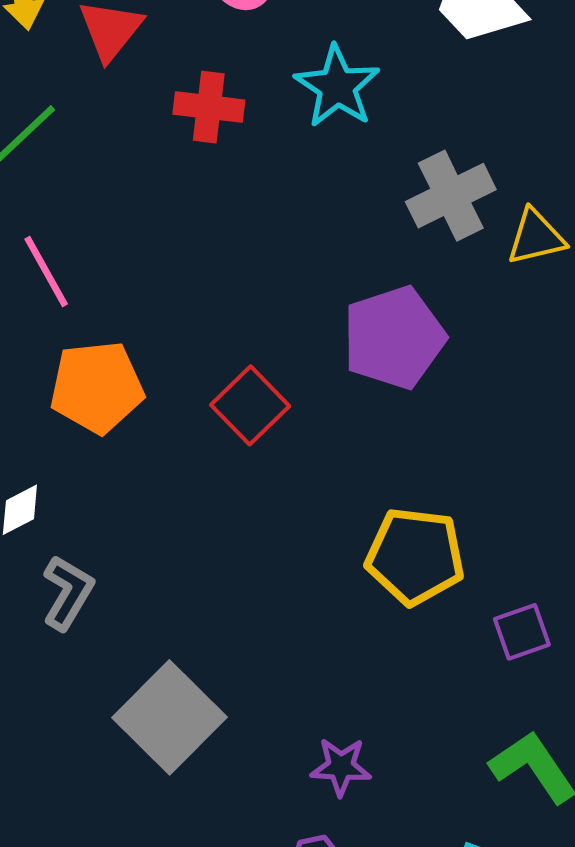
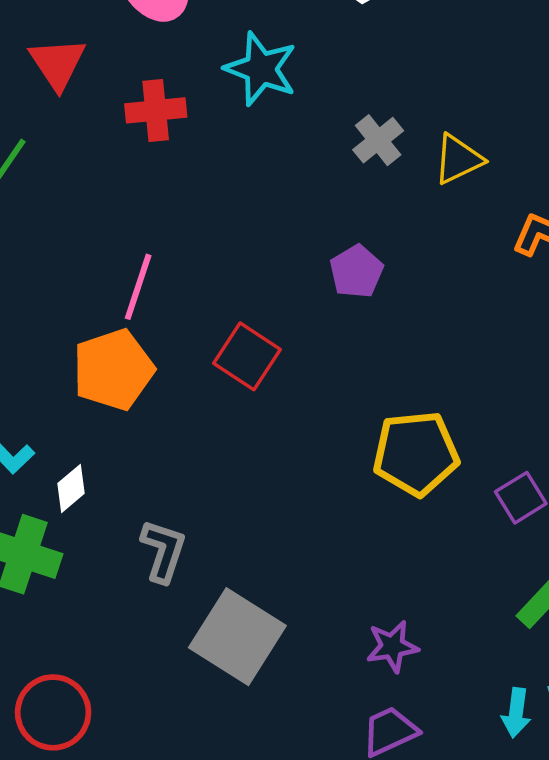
gray cross: (451, 196) -> (378, 140), size x0.7
pink line: (46, 272) -> (138, 287), moved, turned 60
purple pentagon: (394, 338) -> (356, 272), size x0.6
gray L-shape: (68, 593) -> (163, 551), moved

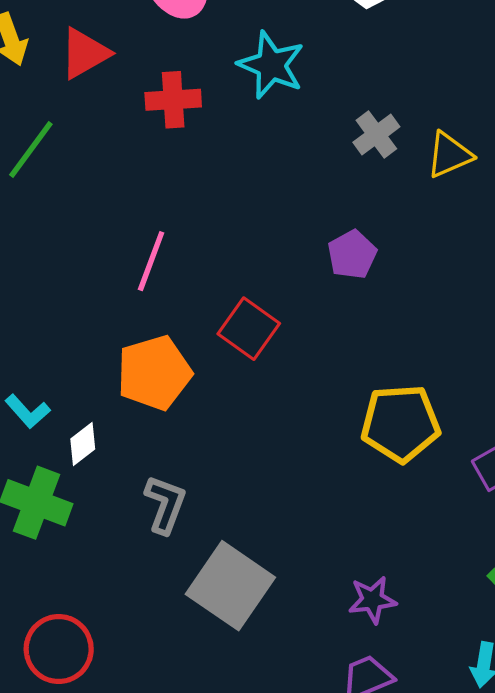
red triangle: (57, 63) -> (85, 53), turned 32
orange pentagon: (113, 370) -> (154, 373), moved

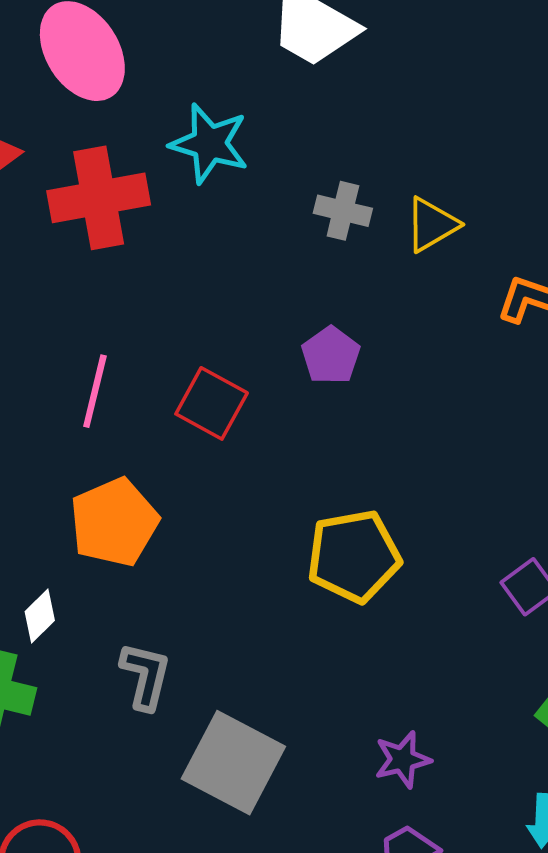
red cross: (173, 100) -> (99, 198), size x1.5
gray cross: (376, 135) -> (343, 211), turned -33
red square: (249, 329) -> (212, 403), moved
yellow pentagon: (400, 423) -> (354, 556), moved

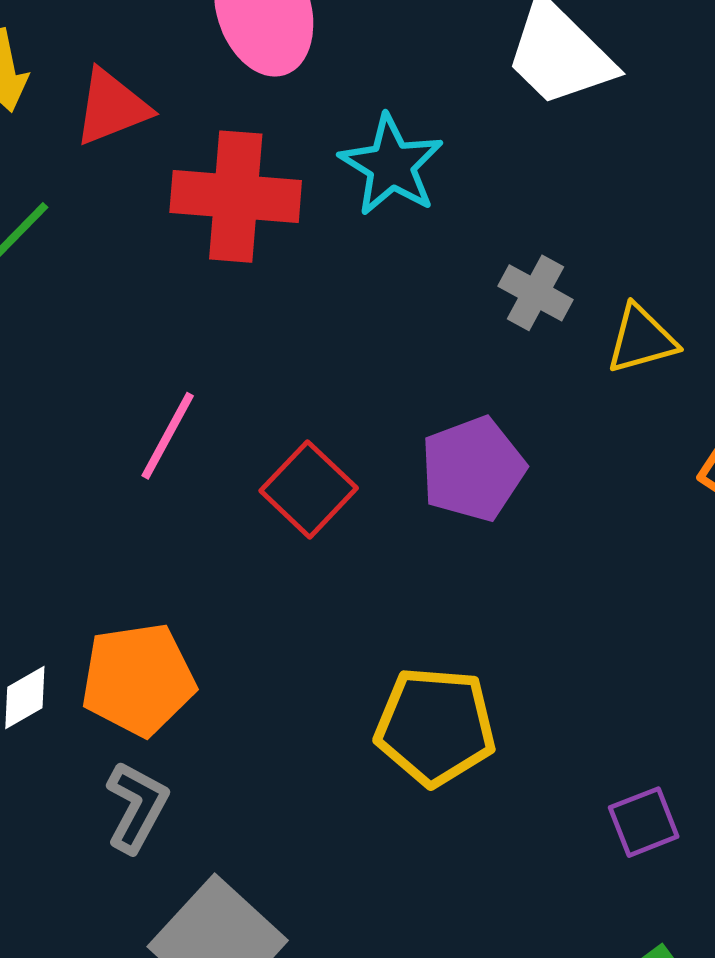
purple pentagon: (331, 355) -> (473, 469), size x1.4
orange pentagon: (114, 522) -> (138, 679), moved

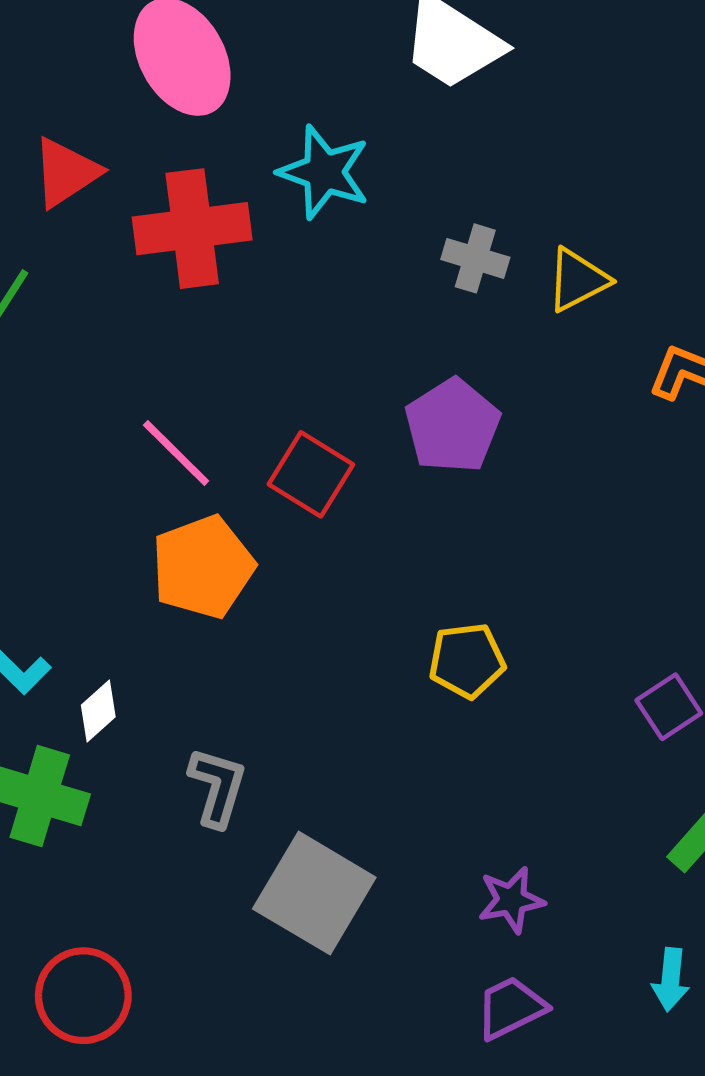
pink line: (168, 436) -> (176, 453), turned -62
orange pentagon: (138, 679) -> (203, 567), moved
yellow pentagon: (435, 726) -> (467, 661), size x0.7

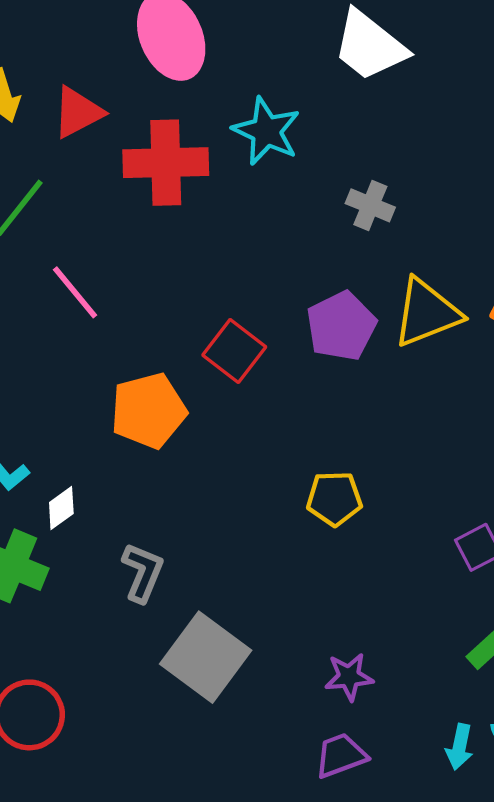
yellow triangle: (578, 280) -> (427, 313), moved, size x1.5
pink line: (176, 453) -> (75, 292), moved

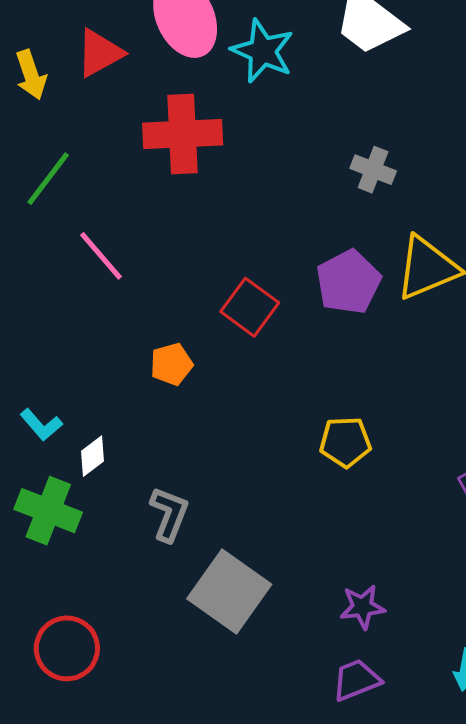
red triangle: (78, 112) -> (100, 53), moved
cyan star: (266, 131) -> (263, 51), moved
orange pentagon: (148, 411) -> (171, 364), size x0.6

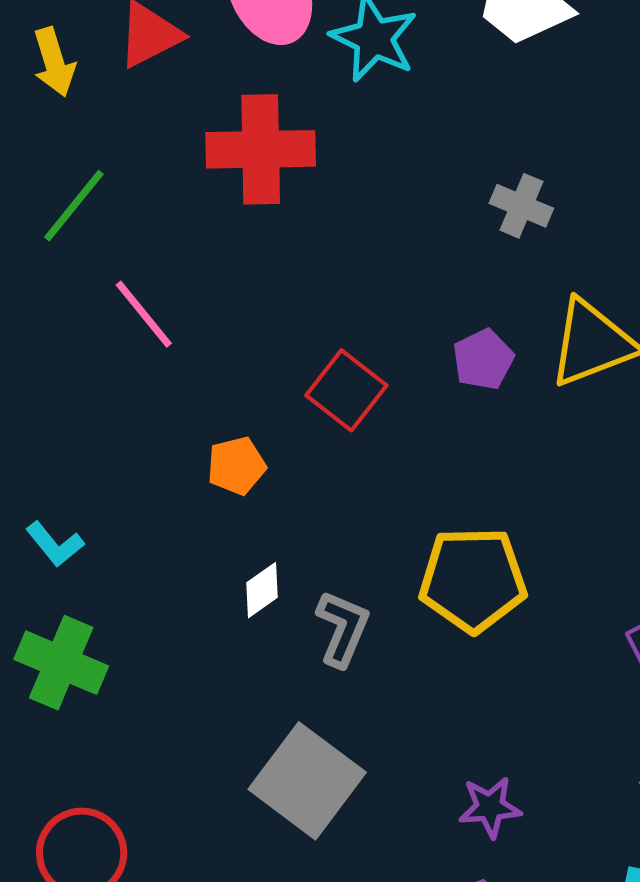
purple pentagon: (348, 282) -> (483, 359), size x0.7
yellow pentagon: (345, 442) -> (473, 580), size x1.5
white diamond: (93, 456) -> (262, 590), moved
gray L-shape: (169, 514) -> (343, 628), moved

